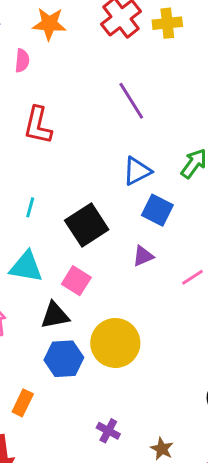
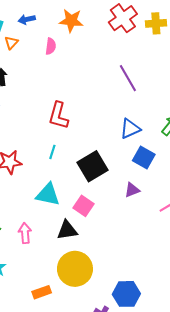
red L-shape: (38, 125) -> (58, 116), moved
yellow circle: (115, 343) -> (75, 269), moved
blue hexagon: (64, 359) -> (126, 294), moved
orange rectangle: (23, 403) -> (42, 292), turned 42

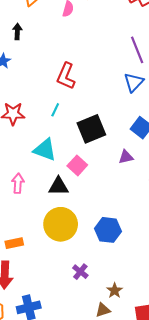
blue triangle: (130, 129) -> (134, 82), moved, turned -30
orange rectangle: (42, 292) -> (14, 243), moved
blue hexagon: (126, 294) -> (108, 230), moved

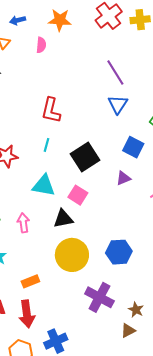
purple cross: (80, 272) -> (99, 297), size x1.8

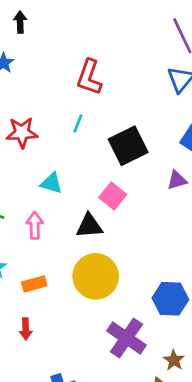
cyan triangle: (44, 185) -> (51, 183), moved, size x0.7
blue hexagon: (119, 252) -> (170, 299), moved
orange rectangle: (30, 281) -> (34, 284), moved
red arrow: (27, 314) -> (26, 329), moved, size x0.6

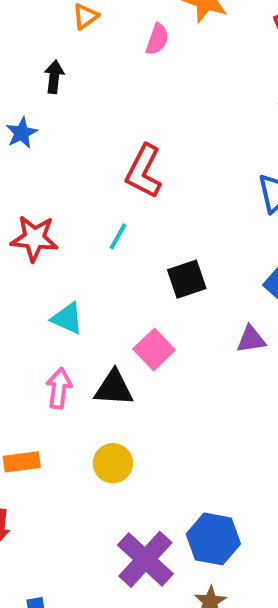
black square: (128, 146) -> (187, 279), size x0.7
pink arrow: (35, 225) -> (59, 388), moved
yellow circle: (96, 276) -> (113, 463), size x0.6
blue hexagon: (170, 299) -> (213, 539), moved

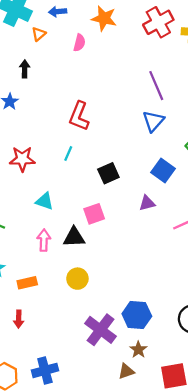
pink square: (154, 349) -> (94, 214), turned 30

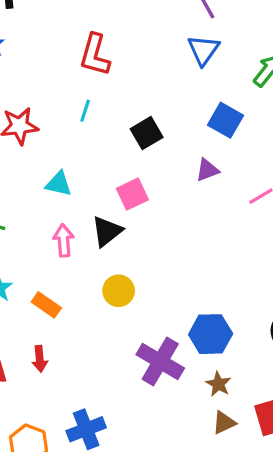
black triangle: (74, 237) -> (107, 231), turned -30
orange rectangle: (27, 283) -> (46, 305), turned 54
brown triangle: (126, 371) -> (224, 423), moved

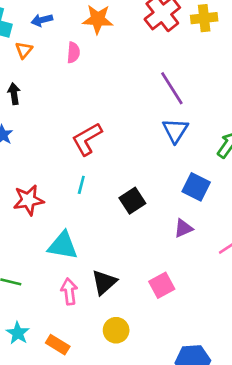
red L-shape: (95, 55) -> (87, 139), turned 48
cyan triangle: (59, 184) -> (63, 246), size x1.4
pink square: (132, 194) -> (162, 285), moved

